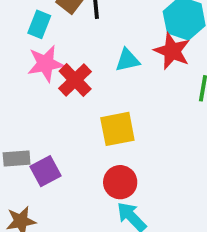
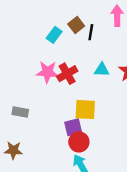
pink star: (46, 64) -> (47, 72), moved
purple square: (45, 171) -> (73, 127), moved

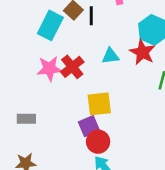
cyan rectangle: (54, 35) -> (50, 25), size x1.5

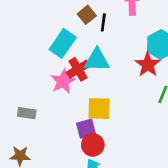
cyan rectangle: (50, 25) -> (63, 43), moved
cyan triangle: (110, 56) -> (97, 60), moved, size x1.5
pink star: (49, 69) -> (63, 81), moved, turned -30

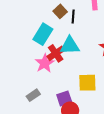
yellow square: (99, 109) -> (87, 83), moved
gray rectangle: (27, 113) -> (33, 95), moved, turned -40

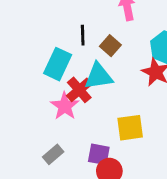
brown square: (60, 11) -> (110, 46), moved
black line: (73, 17) -> (83, 35), moved
purple square: (64, 98) -> (99, 154), turned 35

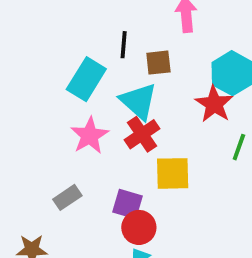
brown square: (110, 46) -> (158, 63), turned 36
cyan triangle: (99, 76) -> (138, 101), turned 44
red cross: (79, 90) -> (142, 134), moved

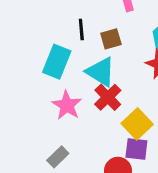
yellow square: (173, 173) -> (137, 124), turned -32
purple square: (128, 204) -> (136, 149), moved

